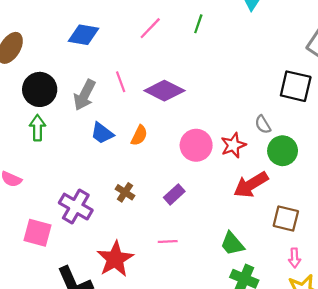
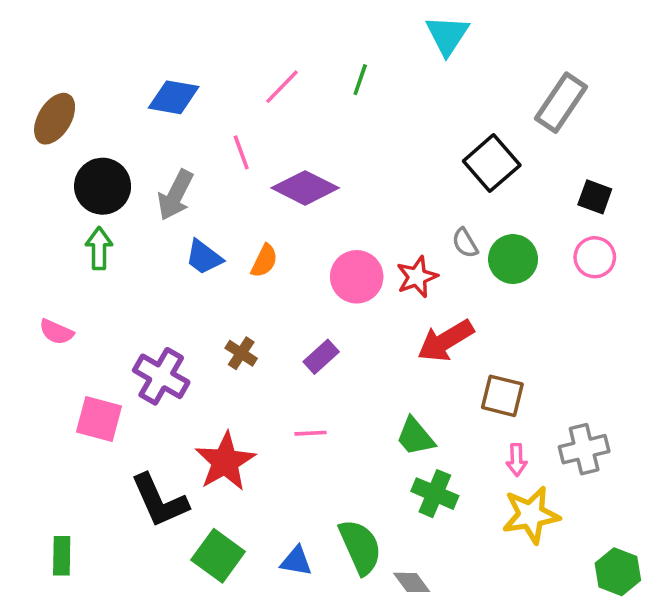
pink line: (121, 82) -> (241, 152), moved
black square: (296, 86) -> (492, 163), moved, turned 36
green circle: (283, 151) -> (513, 259), moved

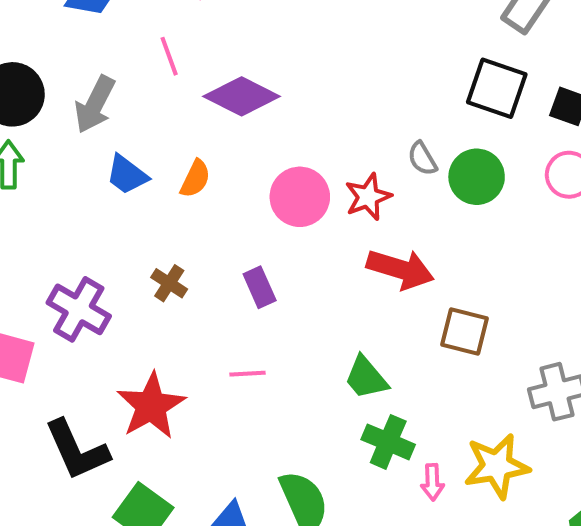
black square: (492, 163) -> (497, 88), moved, turned -30
red arrow: (446, 341) -> (400, 269), turned -132
purple rectangle: (321, 357) -> (260, 287), turned -72
pink arrow: (517, 460) -> (432, 482), moved

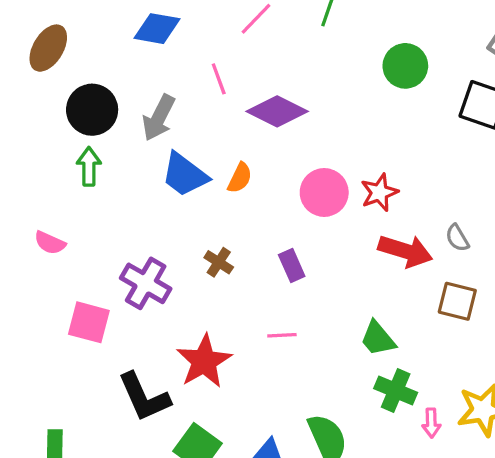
gray semicircle: (422, 159) -> (457, 238), moved
blue trapezoid: (127, 175) -> (185, 175), size x1.4
green circle: (477, 177) -> (405, 66), moved

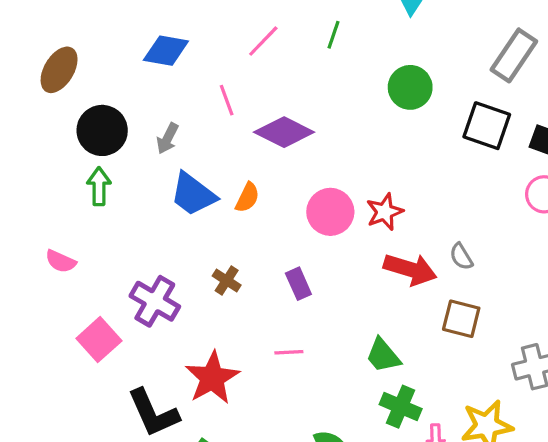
gray arrow: (159, 118) -> (168, 138), size x0.7
pink square: (89, 322) -> (99, 340), turned 33

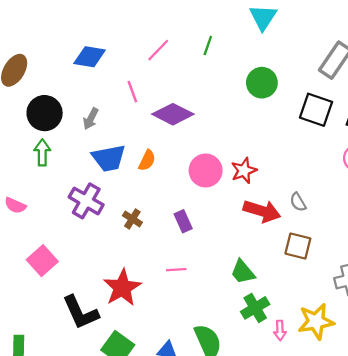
blue trapezoid: (193, 194) -> (109, 158), turned -48
purple cross: (155, 301) -> (86, 201), moved
green cross: (401, 407) -> (255, 308), turned 36

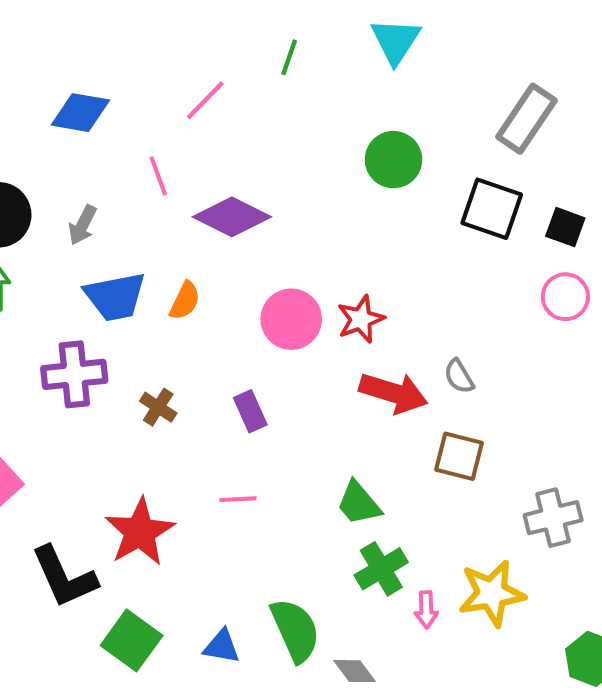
green line: (208, 46) -> (289, 57), moved
purple cross: (86, 201) -> (74, 374), turned -36

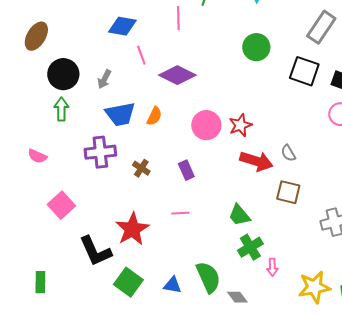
pink line: (205, 100) -> (178, 18), moved, turned -45
blue diamond: (80, 113) -> (122, 26), moved
yellow star: (492, 593) -> (314, 287), moved

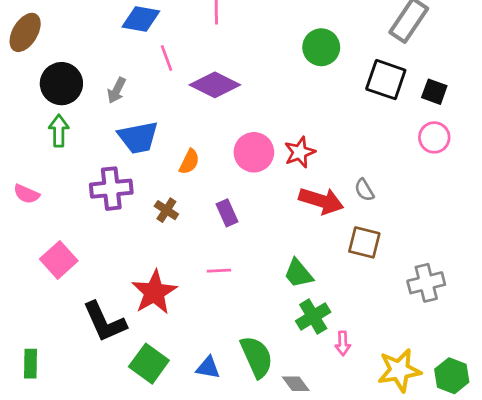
orange semicircle: (154, 116) -> (189, 162), moved

